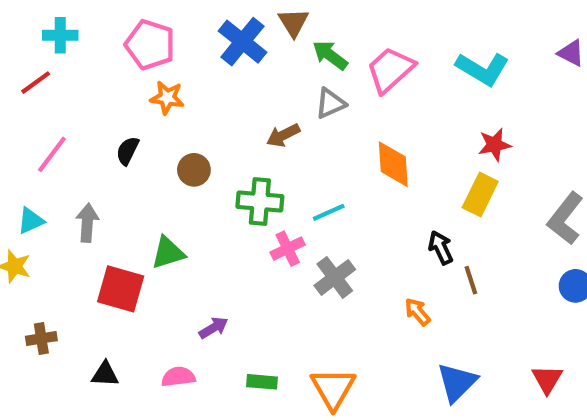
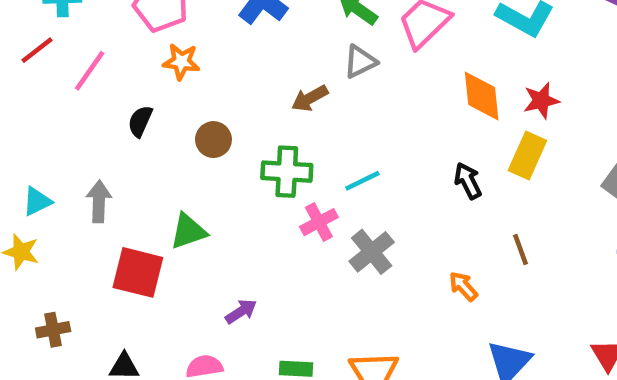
pink line: (52, 154) -> (90, 71), moved
orange diamond: (393, 164) -> (482, 96), moved
black arrow: (441, 248) -> (468, 181), moved

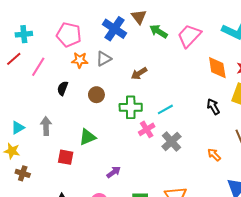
gray triangle: (360, 62) -> (104, 59), moved
red square: (138, 272) -> (66, 157), size x0.7
brown cross: (53, 330) -> (23, 173), moved, turned 32

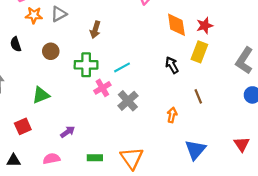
brown arrow: (139, 73) -> (95, 30), turned -42
black semicircle: (63, 88) -> (16, 44), turned -40
orange arrow: (214, 155) -> (172, 115), turned 56
red square: (66, 157) -> (23, 126), moved, turned -35

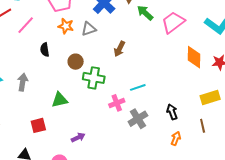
yellow rectangle: (199, 52) -> (210, 97), moved, turned 42
green cross: (86, 65) -> (94, 78), moved
black arrow: (172, 65) -> (172, 112), moved

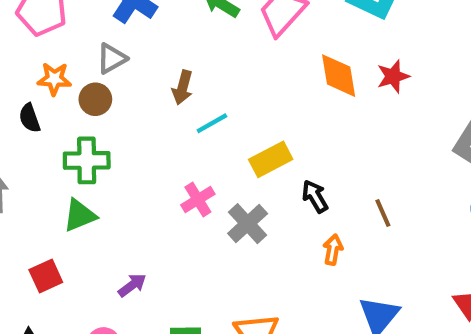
orange star: (66, 26) -> (54, 79), moved
brown circle: (76, 62) -> (95, 99), moved
green cross: (94, 78) -> (87, 160), moved
cyan line: (138, 87) -> (212, 123), moved
yellow rectangle: (210, 97) -> (271, 159), moved

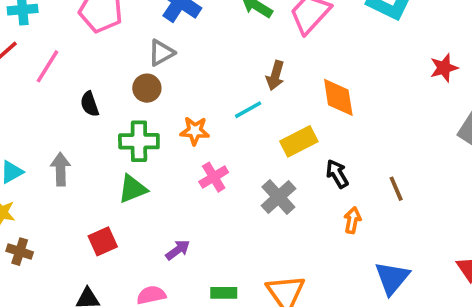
orange diamond: (339, 76) -> (338, 97), moved
red star: (393, 76) -> (444, 68), moved
orange star: (54, 79) -> (195, 131), moved
brown arrow: (183, 87) -> (275, 75), moved
pink cross: (198, 200) -> (214, 177), moved

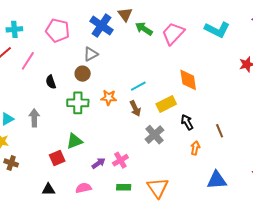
brown arrow: (275, 75) -> (135, 108), moved, turned -42
pink cross: (214, 177) -> (120, 160), moved
green triangle: (133, 189) -> (74, 141), moved
blue triangle: (392, 278) -> (217, 180), turned 45

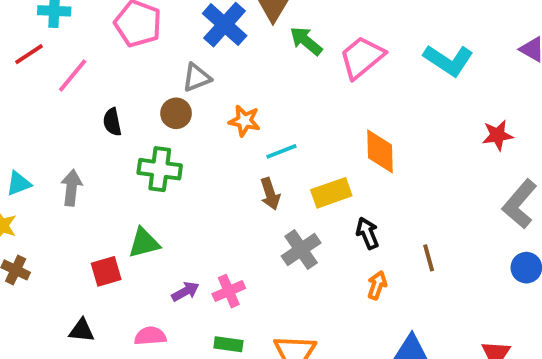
orange star: (109, 97) -> (244, 121), moved

